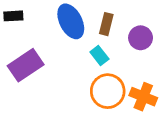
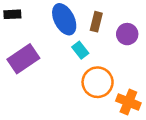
cyan rectangle: (99, 56) -> (80, 50), moved
orange cross: (143, 97) -> (128, 102), moved

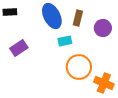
cyan rectangle: (80, 50) -> (65, 41), turned -64
purple rectangle: (23, 59) -> (19, 48), size x0.7

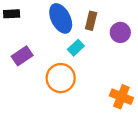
cyan rectangle: (65, 41) -> (76, 48), turned -32
orange circle: (79, 67) -> (61, 78), moved

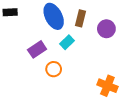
purple rectangle: (22, 56) -> (37, 49), moved
orange circle: (61, 78) -> (54, 69), size x0.6

